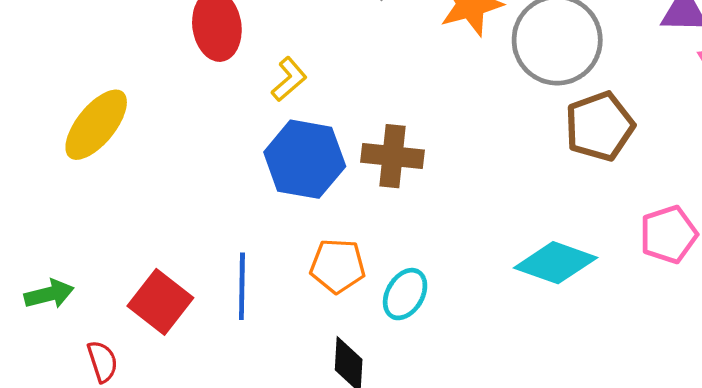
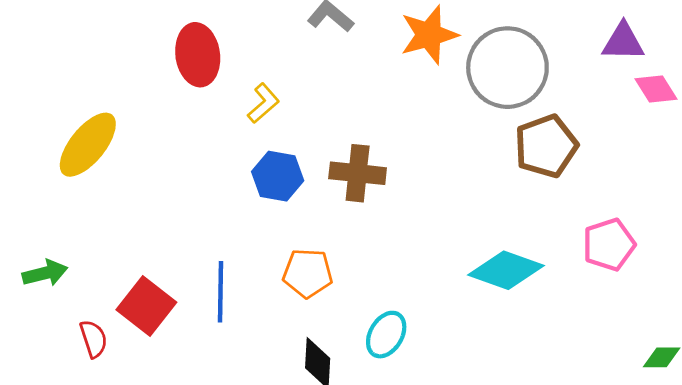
blue hexagon: (305, 159) -> (278, 176), size x0.7
green arrow: (49, 294) -> (45, 273), moved
cyan ellipse: (405, 294) -> (386, 335), moved
red semicircle: (102, 361) -> (94, 339), moved

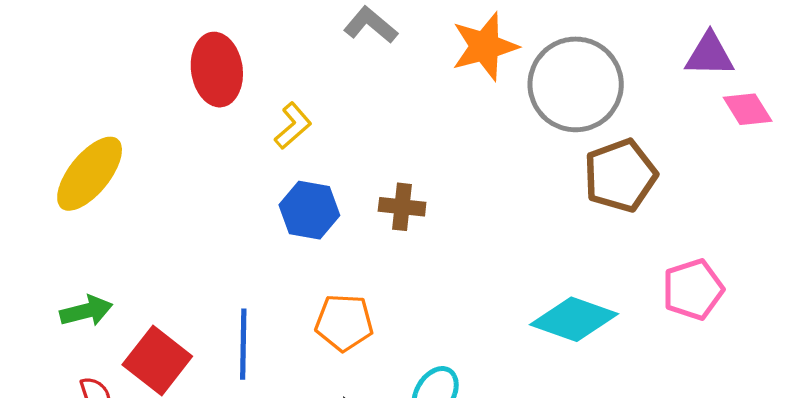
brown cross: (358, 173) -> (402, 207), size x0.7
green arrow: (45, 273) -> (86, 311), moved

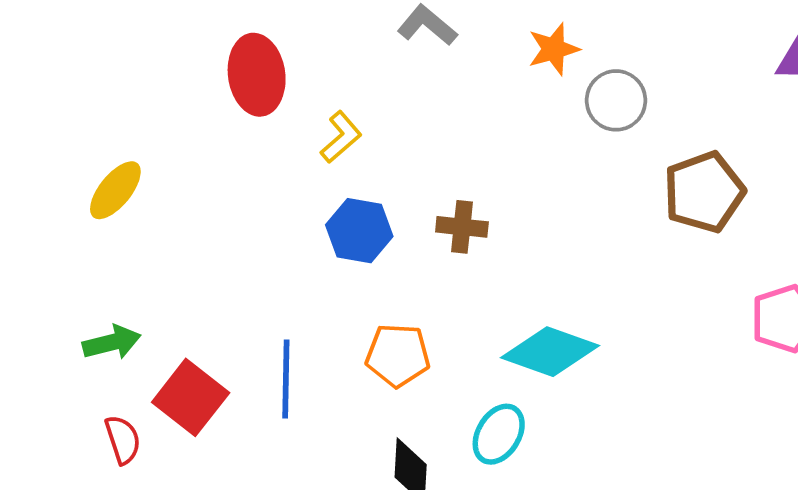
orange star: (485, 46) -> (554, 49), size x0.7
gray circle: (576, 84) -> (616, 100), moved, size x0.6
yellow ellipse: (90, 174) -> (115, 190), size x0.7
cyan diamond: (574, 319) -> (550, 352), moved

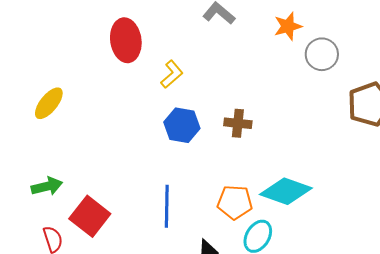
orange pentagon: (398, 355) -> (235, 202), moved
blue line: (286, 379) -> (167, 206), moved

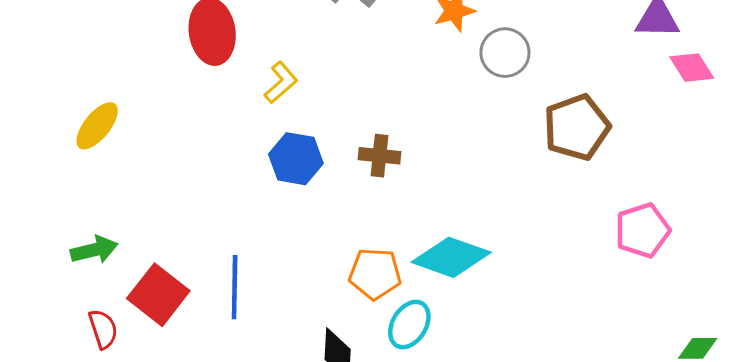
blue line: (167, 206) -> (235, 287), moved

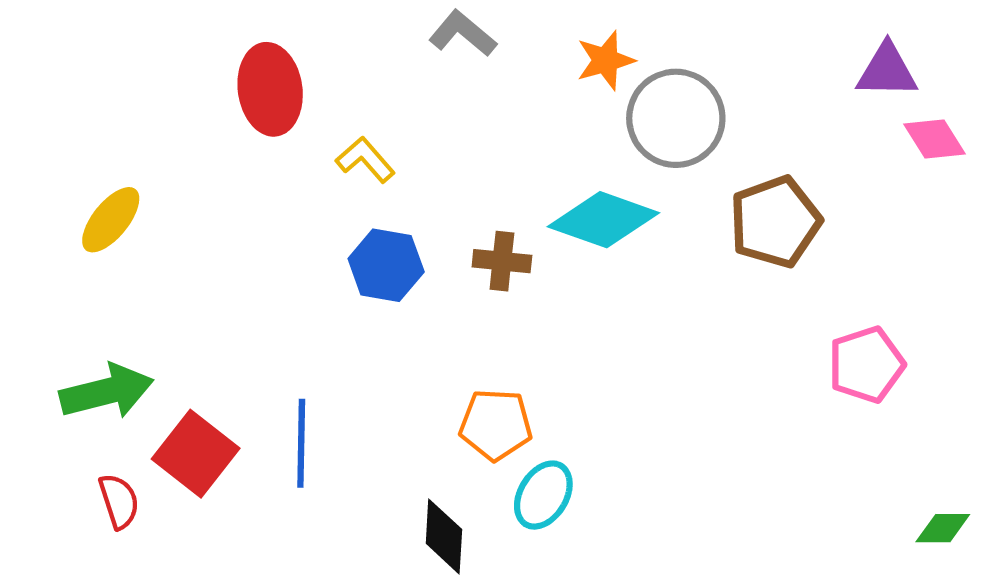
gray circle: (505, 53) -> (676, 118), size x1.4
yellow L-shape: (281, 82) -> (365, 160), turned -90
green arrow: (94, 250) -> (107, 392), size x1.4
cyan diamond: (451, 257) -> (603, 220), moved

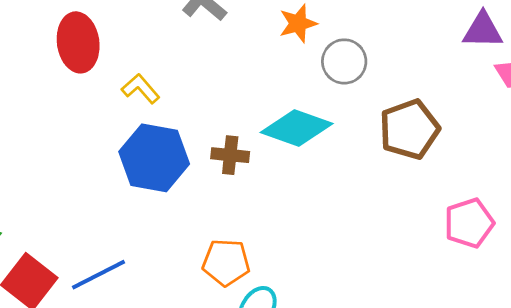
gray circle: (676, 118) -> (344, 61), size x0.7
blue hexagon: (386, 265) -> (154, 158), size x1.4
blue line: (301, 443) -> (98, 275), turned 62

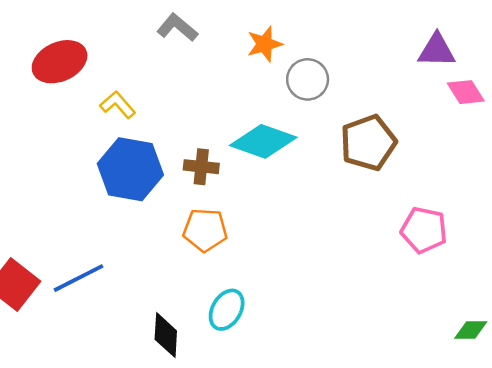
red ellipse: (78, 42) -> (60, 62), turned 74
pink pentagon: (469, 223) -> (424, 230), turned 30
orange pentagon: (226, 262) -> (205, 230), moved

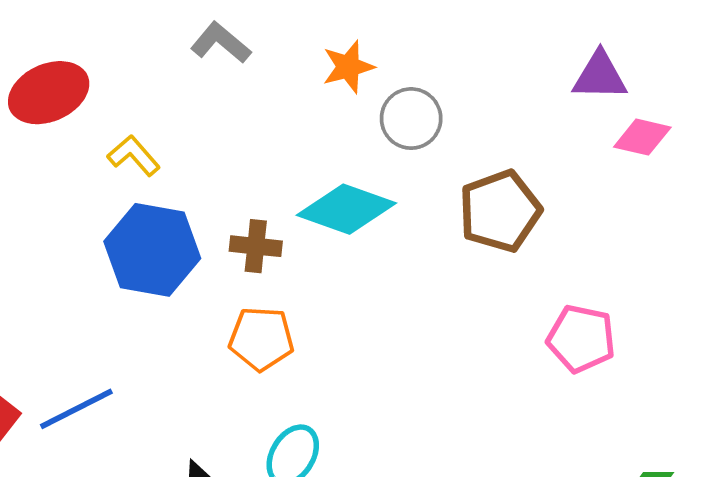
pink diamond: (466, 92) -> (642, 137), turned -45

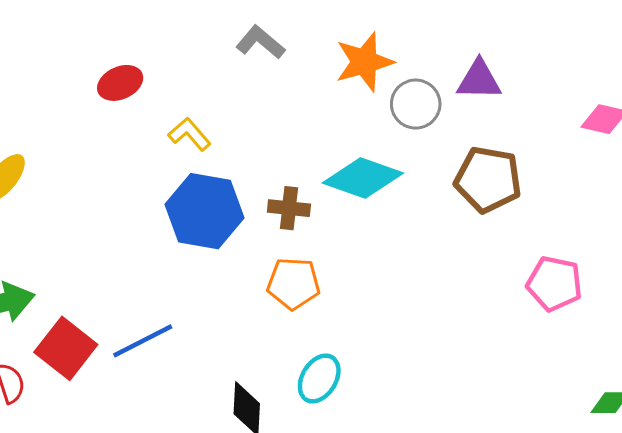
orange star: (348, 67) -> (364, 62), size x1.4
purple triangle: (600, 76) -> (479, 80), moved
red ellipse: (49, 93) -> (120, 83), size x0.7
brown pentagon: (500, 211) -> (488, 179), turned 30

